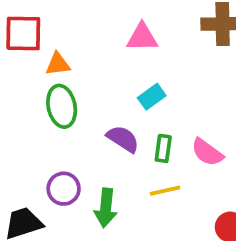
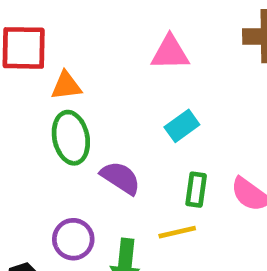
purple semicircle: (123, 139) -> (120, 178), moved
yellow line: (165, 191) -> (177, 232), moved

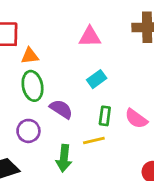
purple circle: (73, 239) -> (28, 131), moved

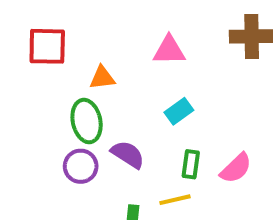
orange triangle: (30, 56) -> (102, 78), moved
pink semicircle: (136, 119) -> (236, 168), turned -80
purple circle: (28, 131) -> (81, 166), moved

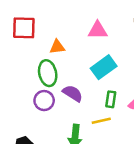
cyan rectangle: (179, 111) -> (104, 67), size x1.5

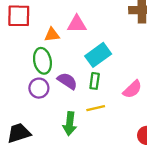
pink triangle: (98, 30) -> (77, 24), moved
green rectangle: (111, 99) -> (95, 81), moved

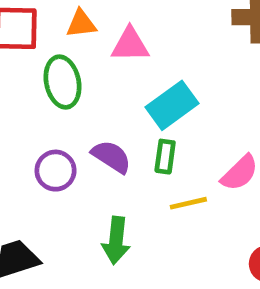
orange triangle: (52, 35) -> (81, 24), moved
green ellipse: (42, 61) -> (63, 82), moved
yellow line: (96, 108) -> (188, 203), moved

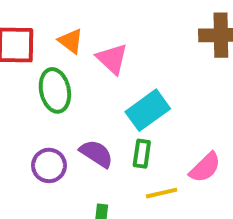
orange triangle: (81, 24) -> (71, 41), turned 44
pink triangle: (130, 45) -> (112, 59), turned 44

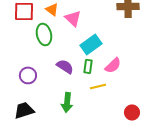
purple circle: (49, 165) -> (28, 75), moved
pink semicircle: (205, 167) -> (113, 65), moved

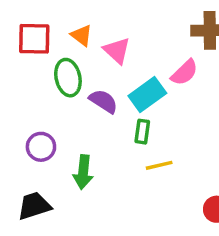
pink semicircle: (113, 65) -> (184, 73), moved
purple semicircle: (65, 66) -> (103, 101), moved
green arrow: (67, 102) -> (83, 172), moved

